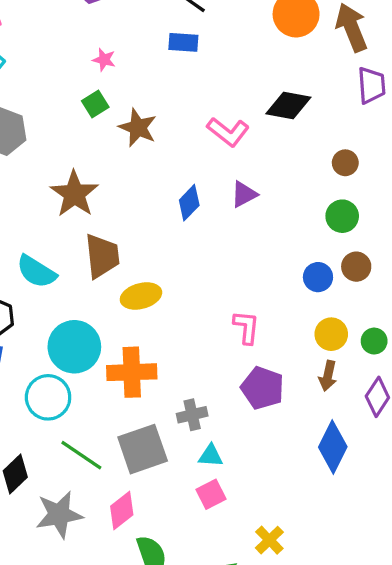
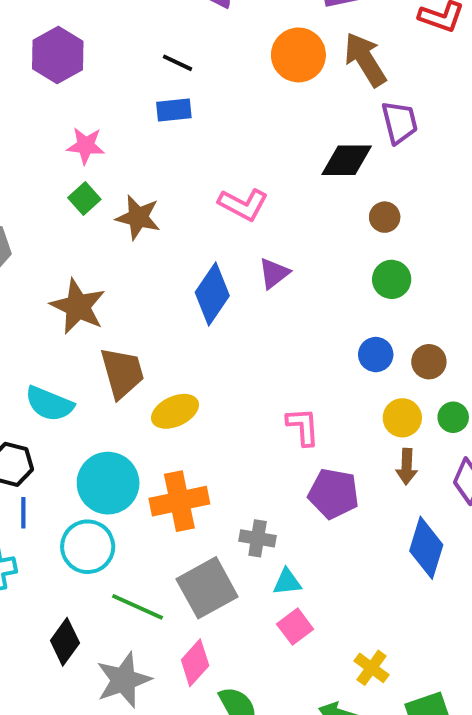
pink star: (104, 60) -> (86, 146), size x1.4
black diamond: (288, 105) -> (347, 160), moved
blue diamond: (189, 203) -> (212, 294), size x1.4
brown circle: (356, 267) -> (429, 362), moved
gray cross: (192, 415) -> (258, 538), turned 32

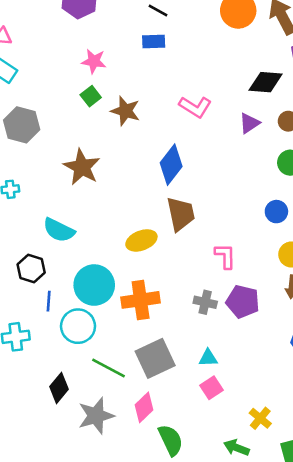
purple triangle: (274, 273) -> (249, 123), moved
brown trapezoid: (122, 373) -> (181, 214), moved
blue line: (23, 513) -> (49, 301), moved
gray cross: (258, 538) -> (205, 302), moved

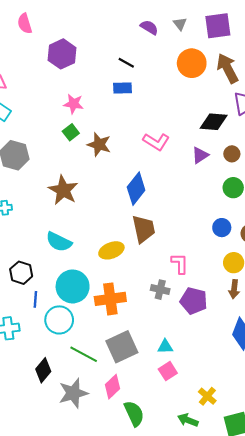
cyan semicircle: (59, 230) -> (59, 242), moved
gray cross: (205, 302) -> (160, 290), moved

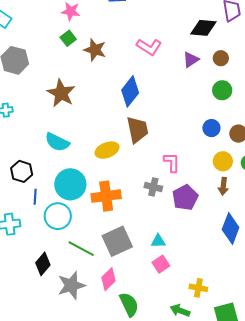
purple pentagon: (194, 301) -> (185, 198), turned 30
yellow cross: (207, 396) -> (198, 288), turned -30

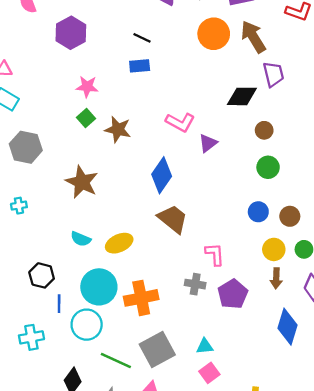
purple triangle: (191, 60) -> (208, 143), moved
brown trapezoid: (137, 130) -> (173, 219), turned -36
cyan semicircle: (57, 142) -> (81, 239), size x0.7
yellow ellipse: (107, 150) -> (119, 243), moved

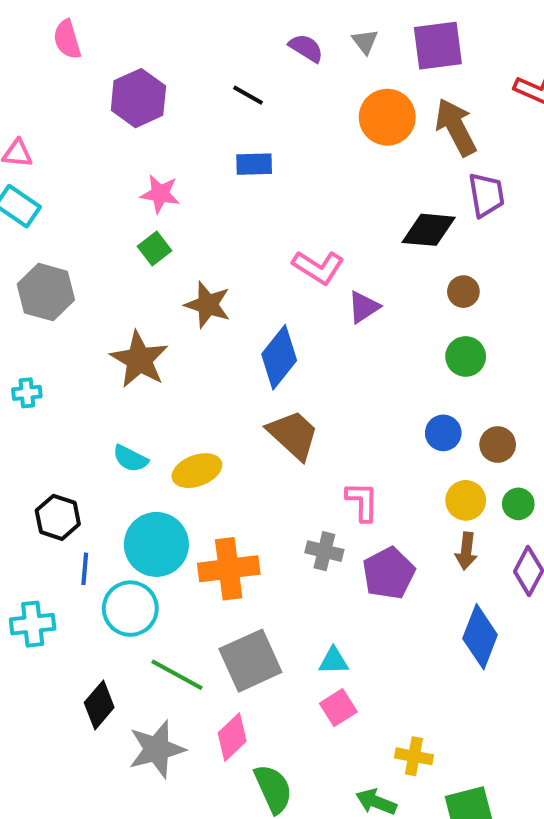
black line: (142, 38) -> (248, 95), moved
brown star: (118, 129) -> (208, 305), moved

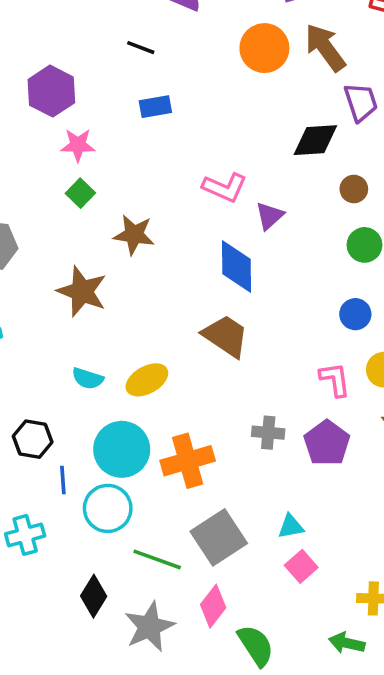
purple hexagon: (138, 98) -> (51, 91), moved
blue diamond: (279, 357) -> (236, 266), moved, turned -30
pink L-shape: (362, 502) -> (335, 379), moved

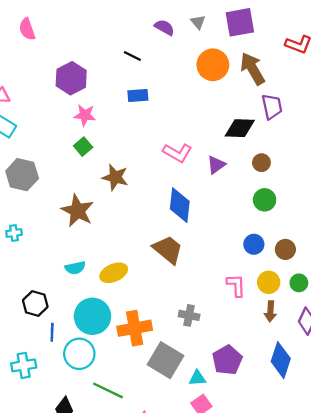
purple triangle: (269, 216) -> (216, 165), moved
cyan semicircle: (88, 378) -> (75, 268), turned -36
purple pentagon: (327, 443) -> (227, 360), moved
gray square: (219, 537) -> (166, 360), moved, turned -32

